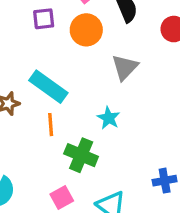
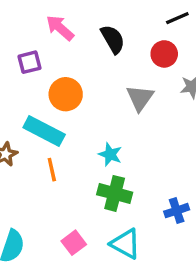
orange circle: (86, 30) -> (66, 94), moved
gray triangle: (125, 67) -> (140, 98), moved
green cross: (81, 155) -> (115, 193), moved

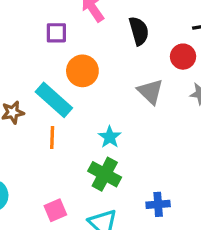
gray triangle: (140, 98) -> (150, 92), turned -36

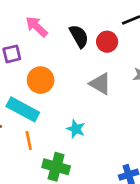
red circle: (183, 57) -> (107, 42), moved
green cross: (105, 174) -> (56, 167), moved

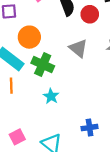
cyan star: (76, 129) -> (51, 96), moved
green cross: (56, 167) -> (43, 64), moved

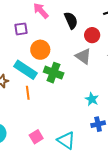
red circle: (90, 14) -> (92, 35), moved
cyan star: (51, 96) -> (92, 99), moved

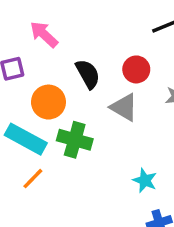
black semicircle: (71, 20) -> (88, 74), moved
orange line: (28, 93) -> (33, 179), turned 56

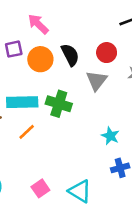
orange circle: (48, 102) -> (40, 59), moved
gray triangle: (124, 107) -> (97, 81), turned 35
cyan rectangle: (26, 139) -> (22, 102), turned -32

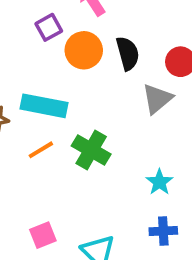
purple square: (14, 49) -> (49, 27), turned -30
green cross: (59, 104) -> (91, 150), moved

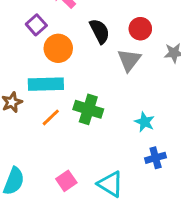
orange circle: (84, 50) -> (58, 48), moved

